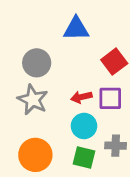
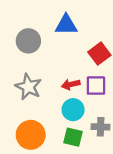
gray circle: (37, 63) -> (28, 41), moved

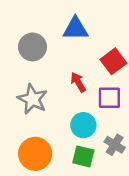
red arrow: (71, 84) -> (78, 82), moved, turned 72
gray cross: (101, 127) -> (115, 145), turned 30

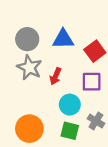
blue triangle: (76, 29) -> (63, 39), moved
red arrow: (78, 82) -> (56, 76), moved, turned -126
gray star: (32, 99) -> (29, 67), moved

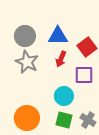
red arrow: (56, 76) -> (61, 59), moved
gray cross: (96, 121) -> (88, 120), moved

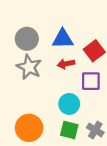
red arrow: (61, 59) -> (66, 64), turned 56

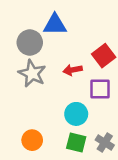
blue triangle: (63, 39) -> (55, 25), moved
orange circle: (29, 128) -> (32, 140), size x0.7

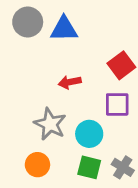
gray circle: (30, 42) -> (28, 22), moved
red arrow: (73, 70) -> (70, 82), moved
gray star: (32, 73) -> (50, 124), moved

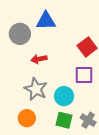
gray circle: (28, 22) -> (20, 34), moved
red arrow: (70, 82) -> (39, 59), moved

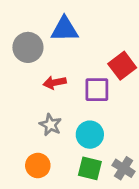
purple square: (84, 75) -> (97, 90), moved
gray star: (36, 89) -> (50, 125), size x0.7

